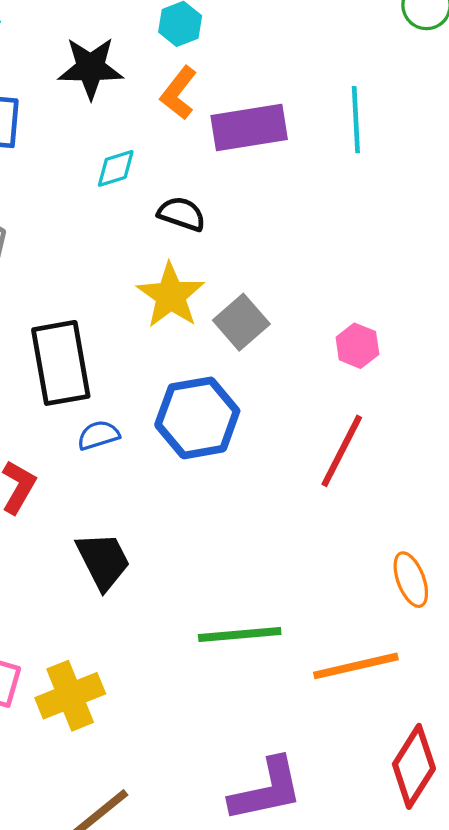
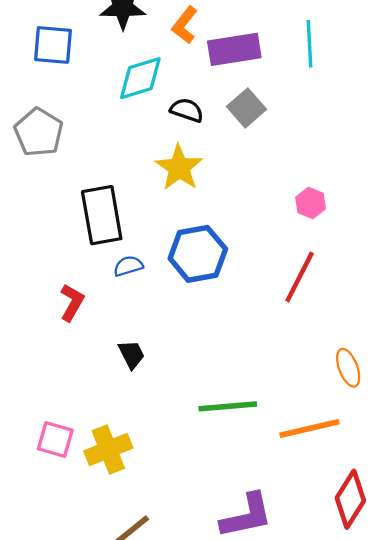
cyan diamond: (116, 168) -> (140, 78), size x1.6
gray square: (241, 322) -> (246, 108), moved
black trapezoid: (103, 561) -> (132, 354), size x0.7

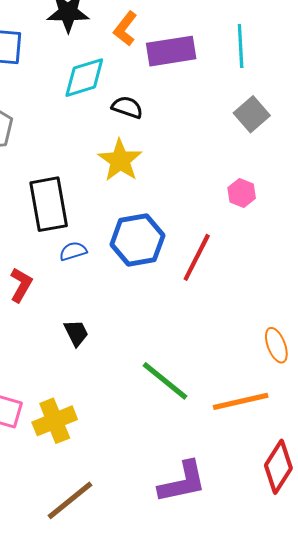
gray square: (246, 108) -> (252, 114), moved
red line: (300, 277) -> (197, 257), moved
green line: (228, 406) -> (165, 381), turned 44

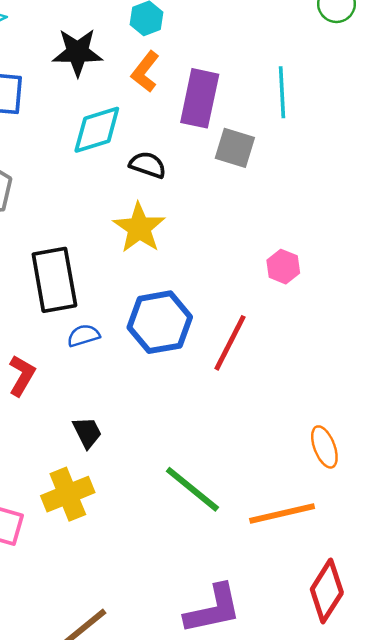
purple rectangle: (171, 51) -> (200, 98), turned -69
gray square: (252, 114) -> (235, 148), moved, turned -32
yellow cross: (55, 421) -> (68, 494), moved

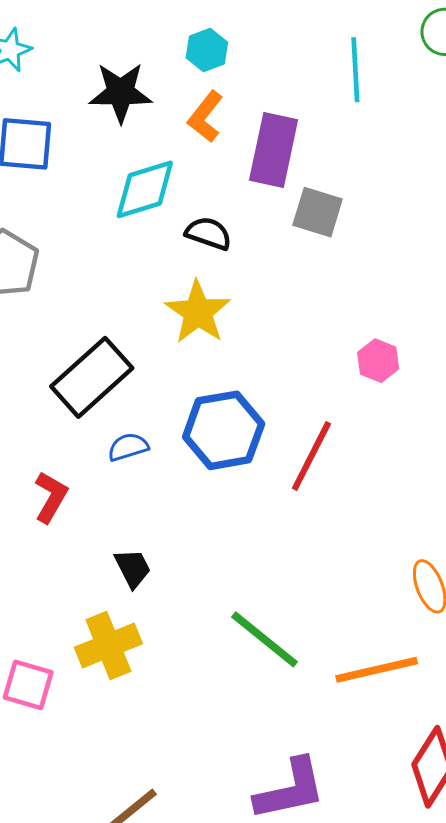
cyan line: (282, 92) -> (355, 70), moved
black rectangle: (54, 280) -> (92, 377), turned 58

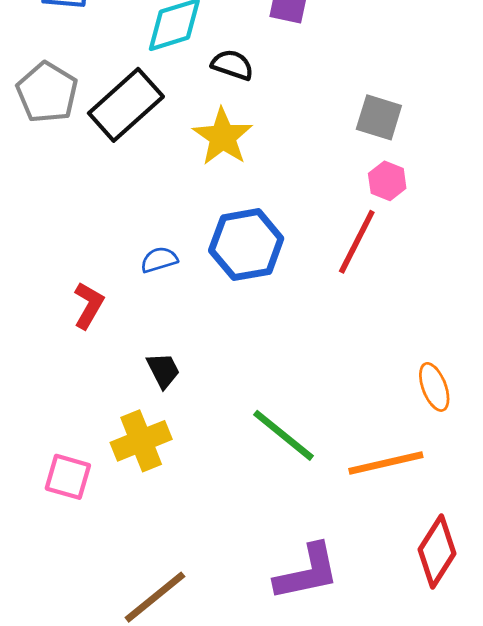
gray square: (318, 212) -> (379, 117), moved
black rectangle: (92, 377) -> (126, 105), moved
red line: (311, 456) -> (357, 242), moved

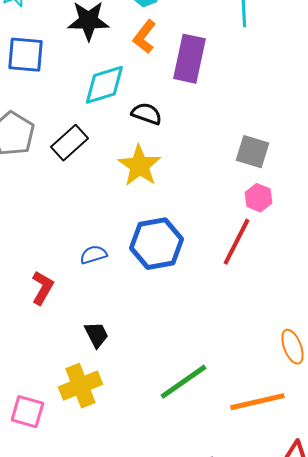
black rectangle: (126, 105) -> (69, 143), size x0.7
green line: (284, 435) -> (183, 382), turned -74

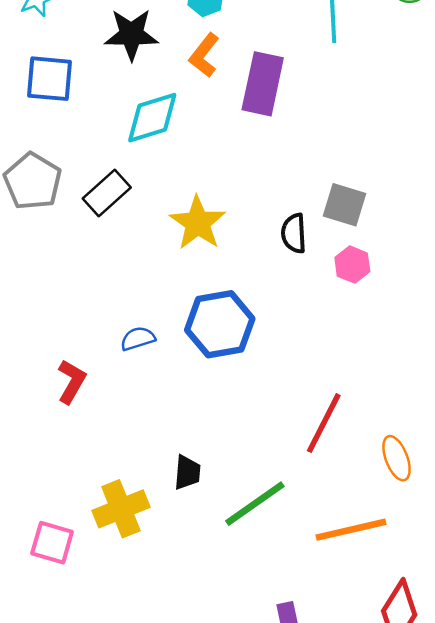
black semicircle: (146, 114) -> (294, 233), moved, turned -112
red line: (236, 242) -> (324, 423), moved
black trapezoid: (96, 335) -> (187, 472), moved, turned 32

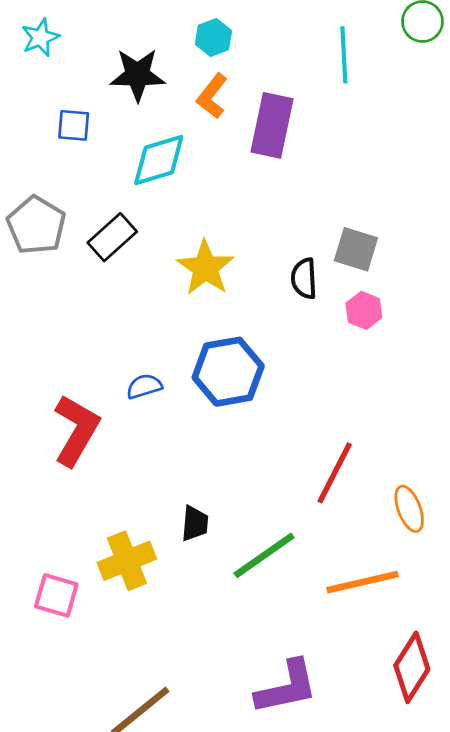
blue square: (50, 79) -> (74, 125), moved, size x0.7
red L-shape: (72, 381) -> (76, 430), size x1.6

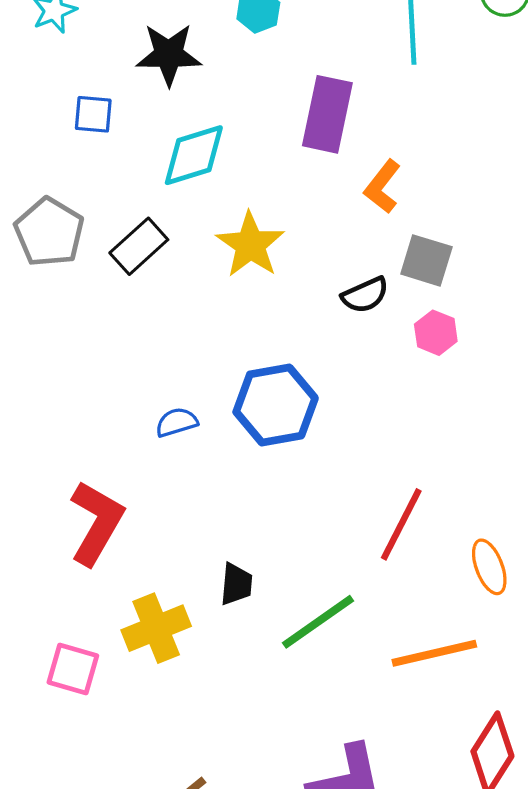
orange L-shape: (212, 96) -> (382, 187), moved
yellow star: (205, 268) -> (250, 245), moved
black semicircle: (304, 278) -> (365, 295), turned -111
red L-shape: (76, 430) -> (96, 523), moved

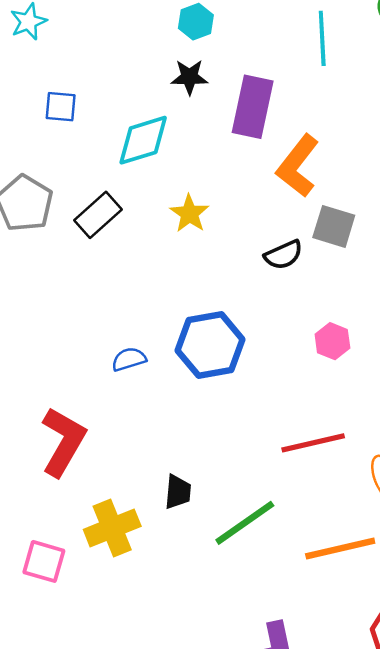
black star: (169, 55) -> (189, 77), moved, size x0.7
orange L-shape: (382, 187) -> (298, 166), size x1.4
yellow star: (250, 245) -> (189, 214), size x0.7
pink hexagon: (436, 333) -> (332, 341), moved
red line: (401, 524) -> (313, 443), turned 50

